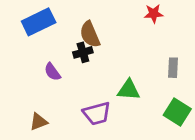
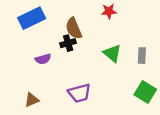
red star: (154, 14) -> (109, 11), moved
purple semicircle: (52, 72) -> (43, 59), turned -70
green triangle: (129, 90) -> (112, 53), moved, turned 36

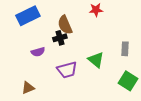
green triangle: (112, 53) -> (96, 60), moved
purple trapezoid: (79, 93) -> (67, 70), moved

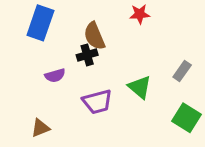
blue rectangle: (28, 16) -> (40, 23), turned -45
gray rectangle: (125, 49) -> (182, 71), turned 32

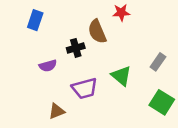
blue rectangle: (40, 23) -> (35, 20), size x0.7
brown semicircle: (94, 36) -> (97, 32), moved
brown triangle: (40, 128) -> (57, 111), moved

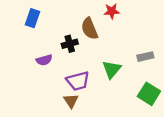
gray rectangle: (158, 62) -> (145, 57), turned 42
green triangle: (121, 76) -> (112, 69), turned 30
brown triangle: (57, 111) -> (71, 101), moved, turned -42

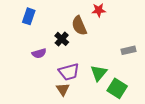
black cross: (70, 44) -> (62, 39), turned -32
green triangle: (112, 69) -> (99, 73), moved
green square: (149, 94) -> (117, 88), moved

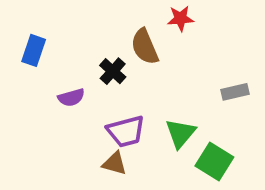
blue rectangle: (29, 16) -> (34, 50), moved
brown triangle: (63, 89) -> (115, 163), turned -40

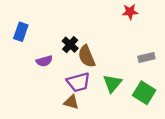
red star: (180, 18) -> (130, 12), moved
brown semicircle: (145, 47) -> (87, 56), moved
green square: (214, 161) -> (144, 93), moved

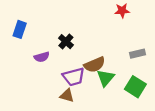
brown semicircle: (87, 56) -> (95, 65), moved, turned -90

